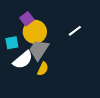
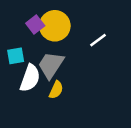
yellow circle: (35, 32) -> (55, 26), moved
white semicircle: (23, 60) -> (30, 78), turned -30

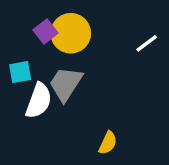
white line: (98, 40) -> (147, 43), moved
yellow semicircle: (56, 90) -> (108, 143), moved

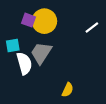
purple square: (45, 32) -> (29, 20), turned -32
white semicircle: (39, 101) -> (24, 63), turned -35

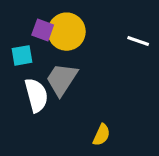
white line: (92, 27) -> (138, 41), turned 56
cyan square: (13, 45) -> (22, 55), moved

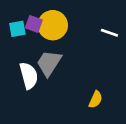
cyan square: (22, 55) -> (17, 29), moved
yellow semicircle: (101, 135) -> (96, 100), moved

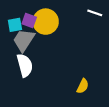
white line: (109, 33) -> (95, 13), moved
gray trapezoid: (49, 63) -> (24, 40), moved

